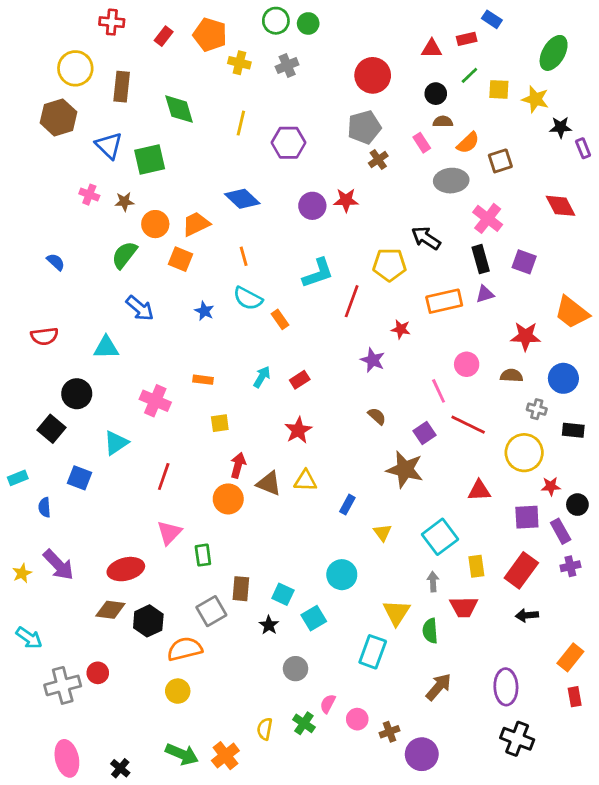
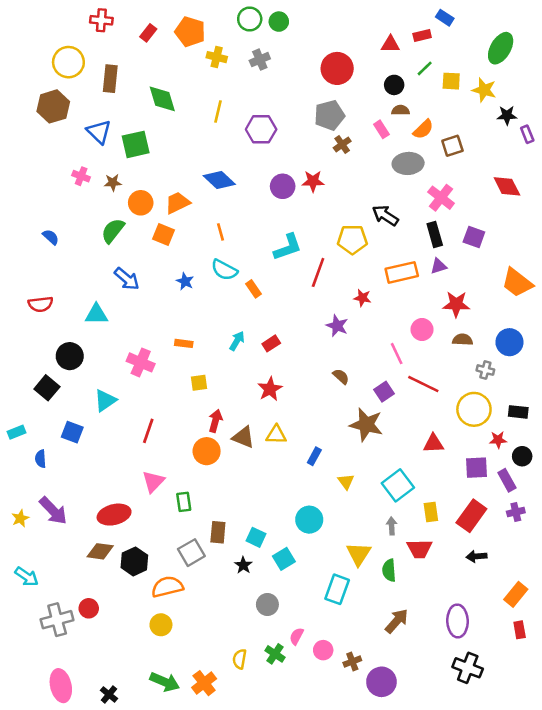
red star: (526, 336) -> (456, 304), moved
black rectangle: (573, 430) -> (518, 412), moved

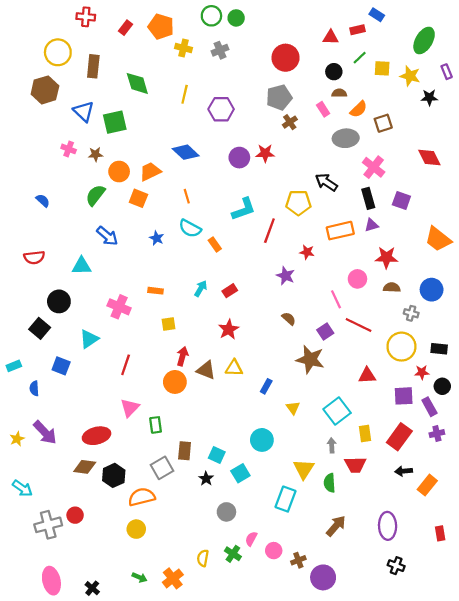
purple rectangle: (527, 134) -> (447, 72), moved
orange rectangle: (516, 594) -> (427, 485), moved
black cross: (468, 668) -> (396, 566), size x0.7
green arrow: (165, 682) -> (139, 577), size x0.6

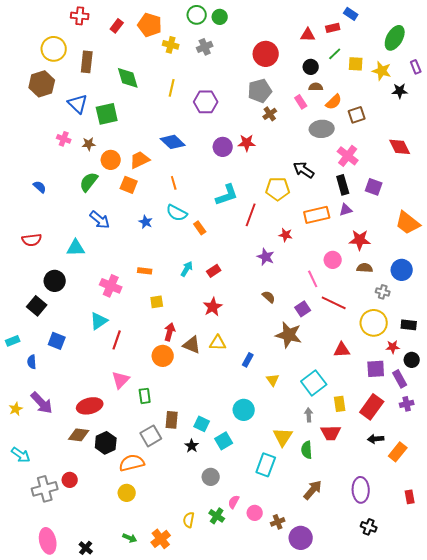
cyan triangle: (89, 339) -> (99, 321), moved

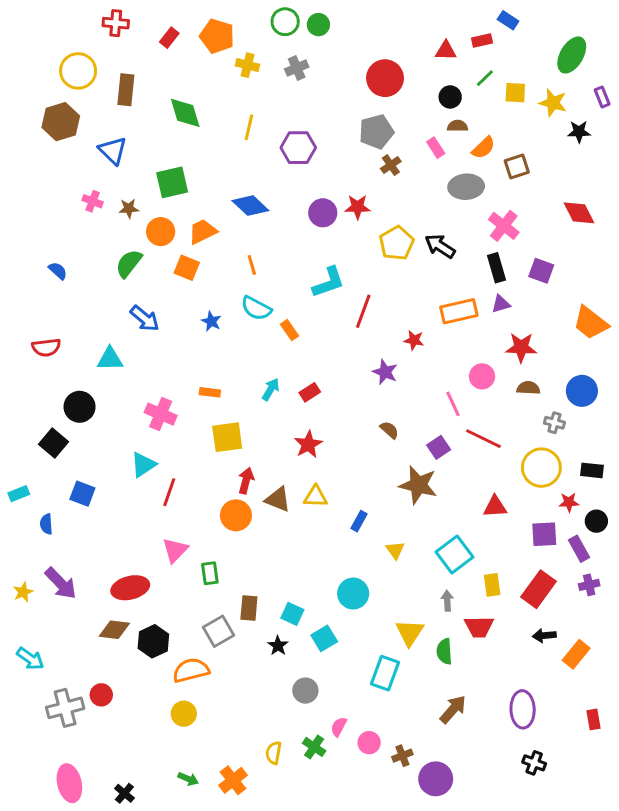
green square: (107, 114) -> (172, 182), moved
yellow pentagon: (278, 189) -> (397, 243), moved, turned -30
yellow square: (157, 302) -> (227, 437), size x1.6

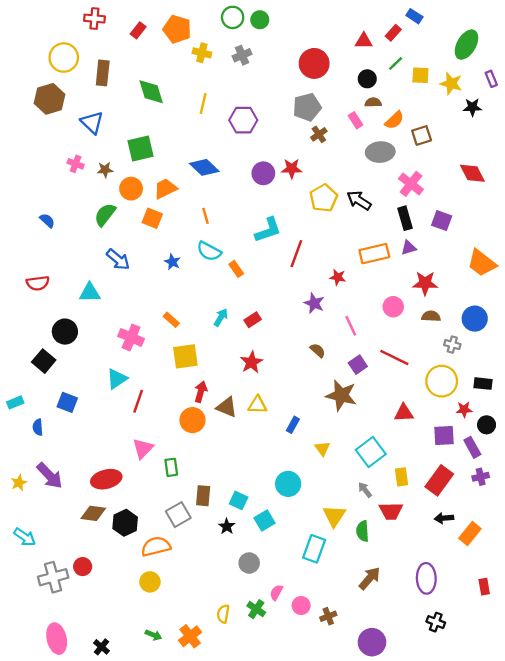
red rectangle: (482, 41) -> (393, 33), turned -35
orange rectangle: (210, 392) -> (171, 320), turned 35
pink line: (453, 404) -> (351, 326), moved
gray arrow: (447, 601) -> (365, 490), turned -35
purple circle: (436, 779) -> (372, 642), moved

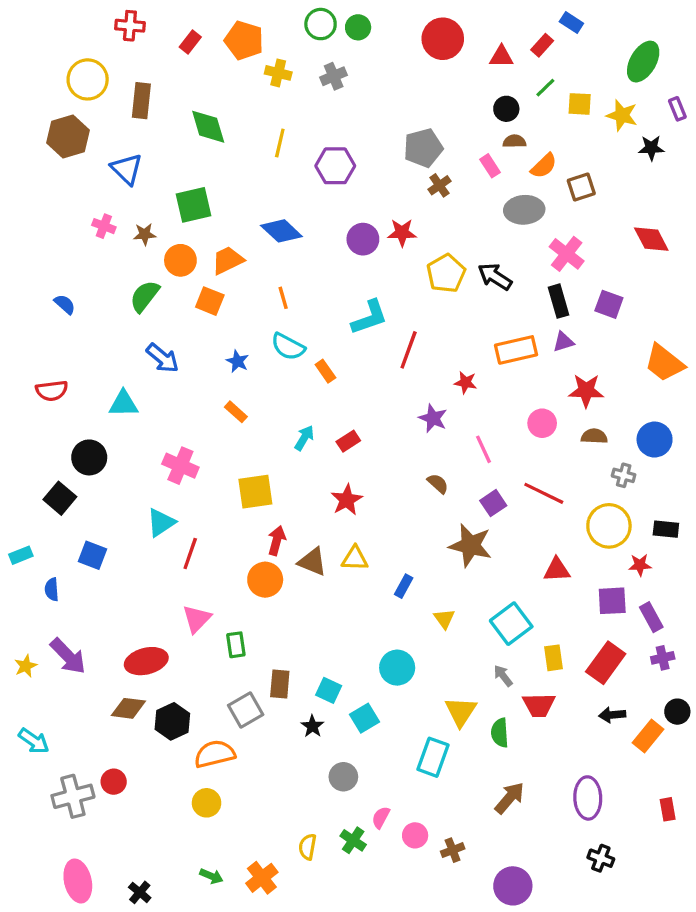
red circle: (314, 63) -> (443, 39), moved
orange rectangle: (171, 320) -> (236, 412), moved
black circle: (487, 425) -> (677, 712), moved

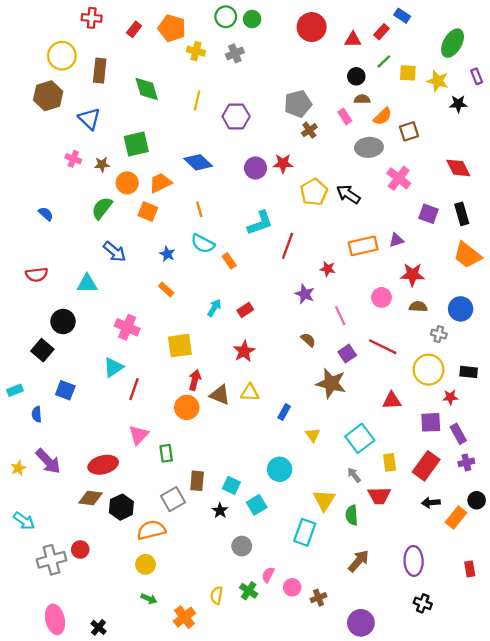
black rectangle: (558, 301) -> (462, 214), moved
green arrow: (211, 876) -> (149, 599), moved

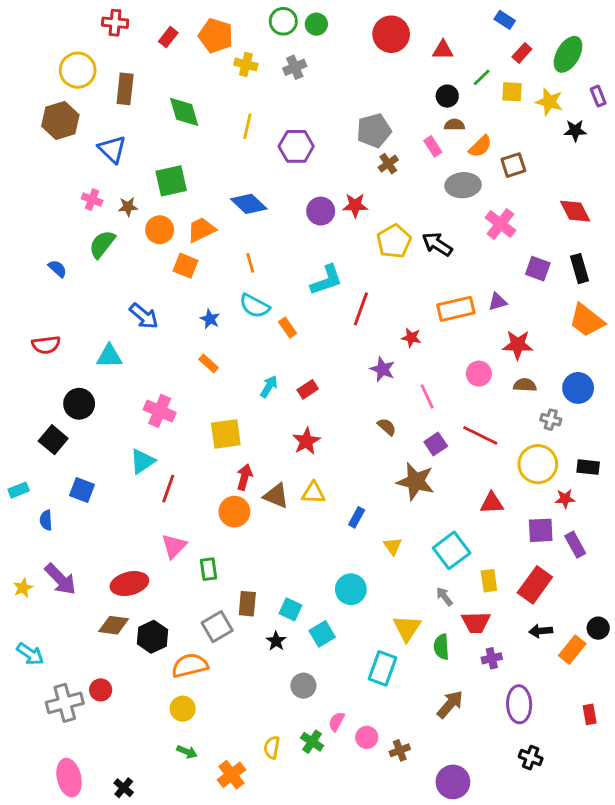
red rectangle: (382, 32) -> (522, 53), moved
green semicircle: (102, 208) -> (102, 244), moved
purple cross: (466, 462) -> (492, 658), moved

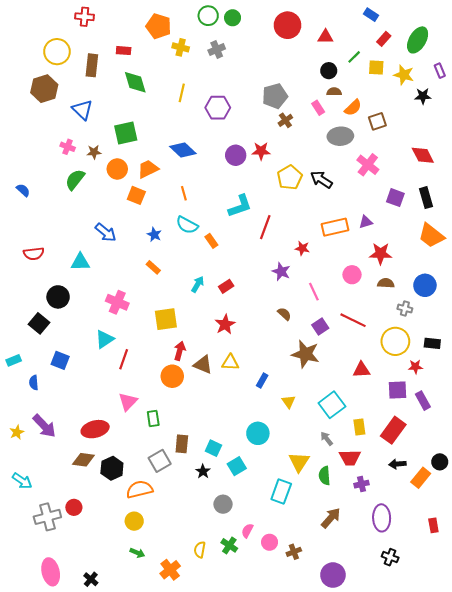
red rectangle: (168, 37) -> (124, 51), moved, turned 56
blue semicircle: (58, 269) -> (23, 190), moved

